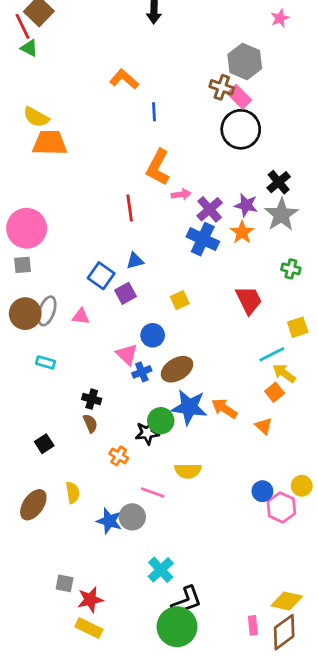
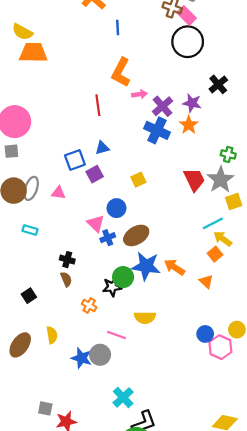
gray star: (281, 215) -> (220, 180), moved
blue square: (101, 276) -> (75, 160), turned 35

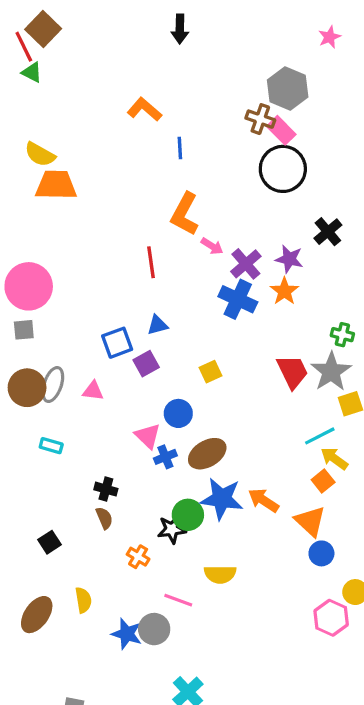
pink arrow: (139, 94) -> (212, 246), turned 40
orange triangle: (206, 281) -> (310, 521), size x1.5
blue circle: (205, 334) -> (321, 553), moved

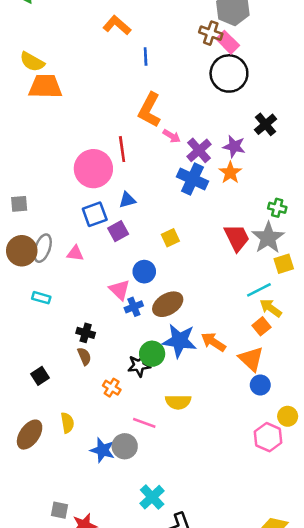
pink circle: (29, 286) -> (93, 169), moved

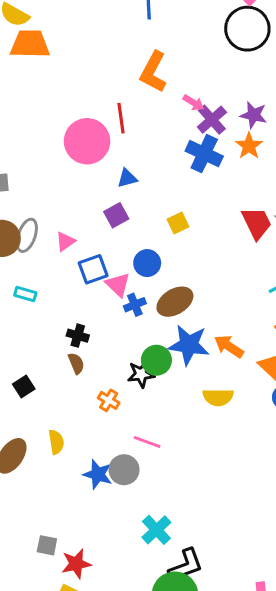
pink arrow: (172, 136) -> (193, 103), moved
blue square: (95, 214) -> (93, 269), moved
pink triangle: (75, 253) -> (65, 241), turned -42
yellow semicircle: (178, 402) -> (218, 397), moved

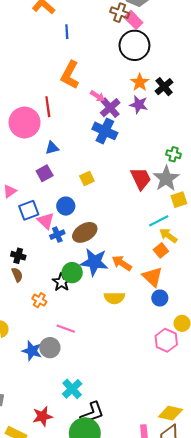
orange star: (249, 146) -> (140, 82), moved
black star: (141, 374) -> (62, 282), turned -30
red star: (76, 564) -> (43, 416), moved

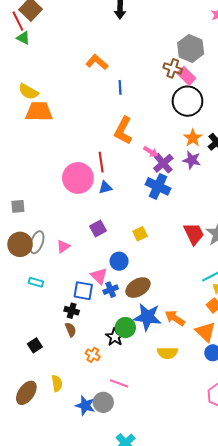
blue triangle: (52, 148) -> (105, 187), moved
blue square: (29, 210) -> (83, 291), moved, turned 30

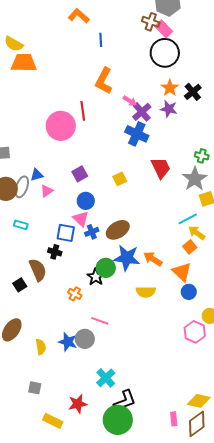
blue triangle: (105, 187) -> (37, 175), moved
red trapezoid: (194, 234) -> (161, 168), moved
blue circle: (119, 261) -> (86, 201), moved
brown semicircle: (71, 330) -> (38, 270), moved, size x1.6
yellow semicircle: (57, 383) -> (41, 347), moved

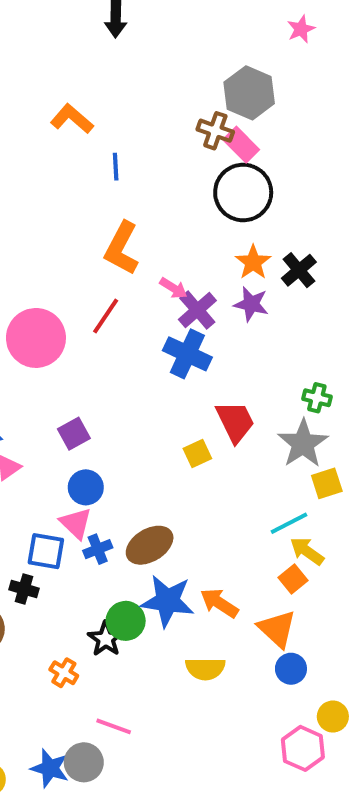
red line: (83, 111) -> (106, 316), moved, turned 42
yellow square: (120, 179) -> (197, 454), moved

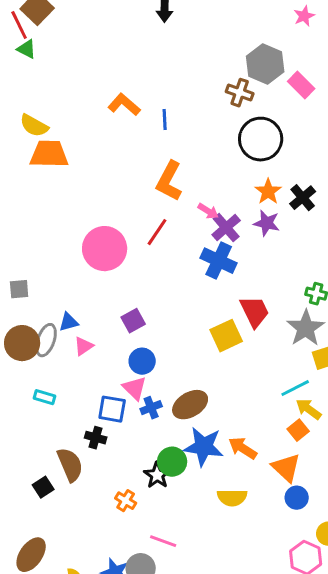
orange L-shape: (72, 119) -> (124, 105), moved
pink rectangle: (241, 145) -> (301, 85), moved
yellow square: (197, 454) -> (226, 336), size x1.5

